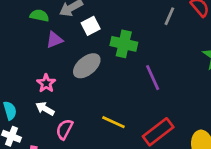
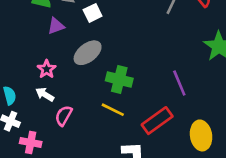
green cross: (124, 44) -> (119, 80), moved
purple line: (153, 78) -> (179, 83), moved

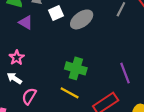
purple triangle: (56, 26) -> (26, 22), turned 48
gray ellipse: (88, 53) -> (82, 19), moved

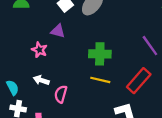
purple triangle: (26, 22) -> (58, 31), moved
pink star: (17, 58) -> (39, 50), moved

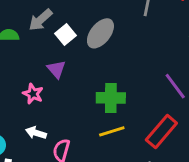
purple triangle: (58, 31) -> (56, 69), turned 35
yellow line: (100, 80) -> (112, 131), turned -30

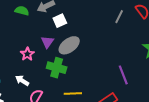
gray ellipse: (100, 33) -> (69, 45), moved
green cross: (111, 98) -> (57, 68), moved

